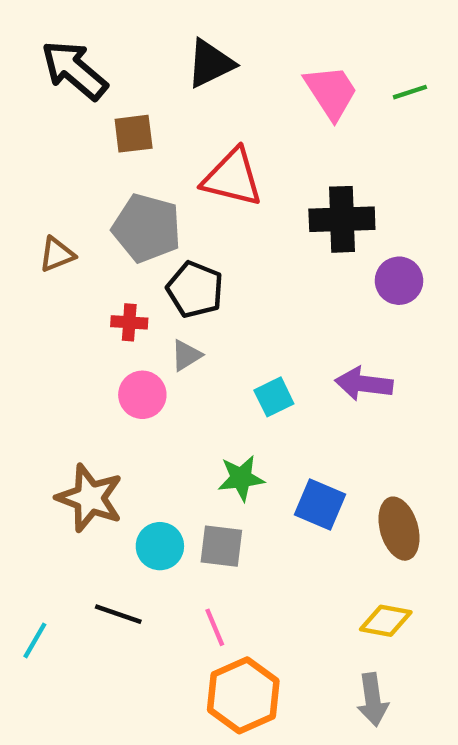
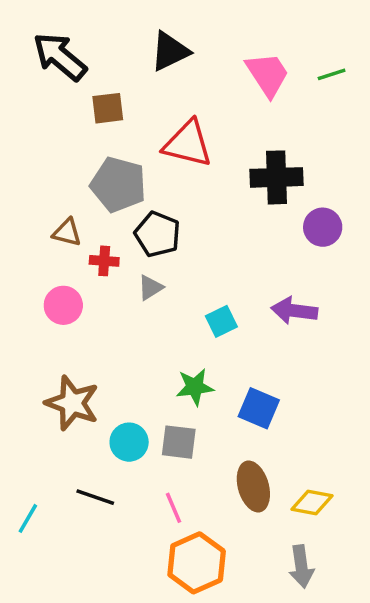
brown triangle: (57, 254) -> (67, 232), moved, turned 36
pink circle: (142, 395) -> (63, 305), moved
brown ellipse: (399, 529) -> (253, 486), moved

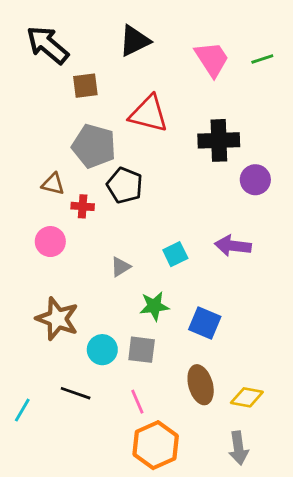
gray triangle: (150, 288) -> (121, 267), moved

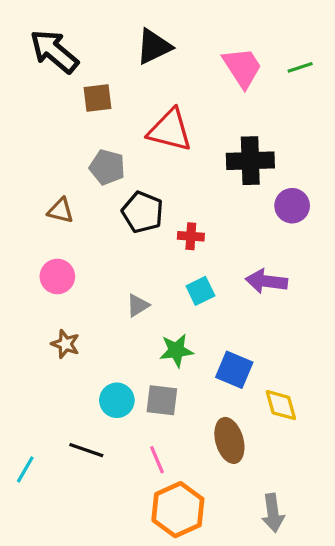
gray pentagon: (94, 146) -> (107, 167), size x0.7
red cross: (83, 206) -> (191, 236), moved
brown star: (57, 319) -> (65, 344), moved, size x0.6
yellow diamond: (247, 397) -> (281, 405), moved, turned 64

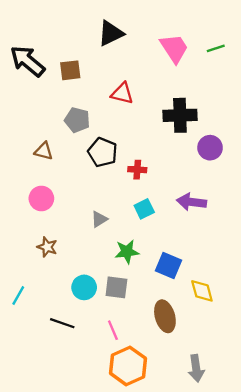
black arrow: (54, 51) -> (28, 61), moved
red triangle: (170, 130) -> (122, 93), size x0.7
cyan line: (25, 469) -> (18, 296), moved

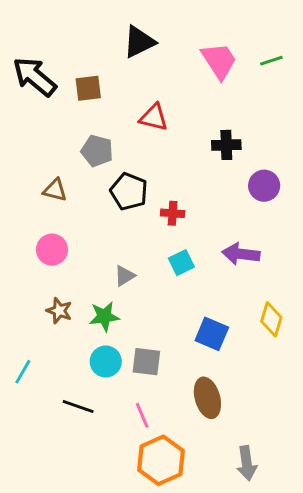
black cross: (180, 115) -> (226, 145), size x0.7
green star: (127, 252) -> (104, 316), moved
yellow diamond: (202, 291) -> (271, 319), moved, turned 32

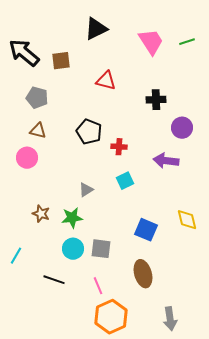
gray pentagon: (97, 151) -> (37, 98), moved
pink circle: (52, 250) -> (27, 158), moved
purple arrow: (241, 254) -> (166, 161), moved
yellow diamond: (271, 319) -> (187, 220), turned -30

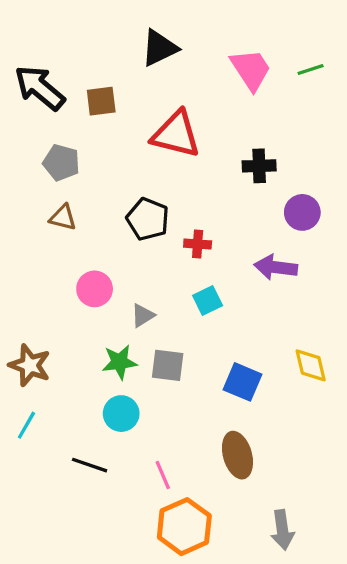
red triangle: (106, 81) -> (176, 134), size x1.5
pink circle: (27, 158) -> (95, 289), moved
brown star: (41, 214) -> (30, 365), moved, size x1.4
gray square: (101, 249) -> (168, 365), moved

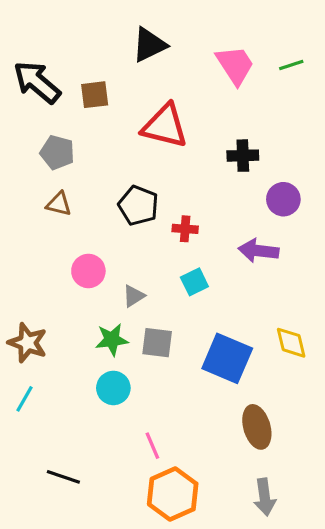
blue square: (242, 382) -> (227, 358), size x1.4
brown ellipse: (237, 455) -> (257, 427), moved
black line: (90, 465) -> (63, 477), moved

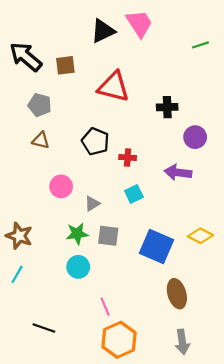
pink trapezoid: (235, 65) -> (139, 23), moved
yellow diamond: (291, 343) -> (200, 236), turned -50

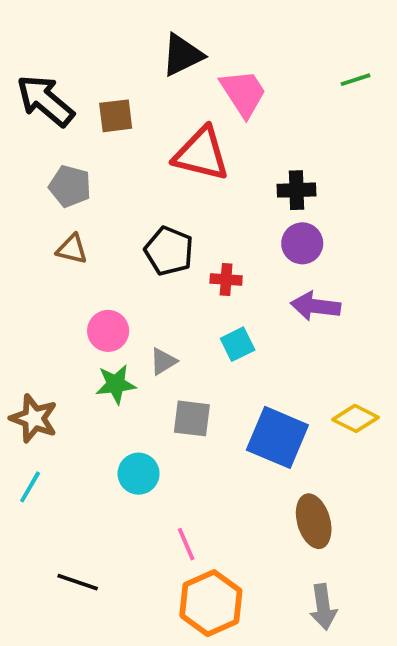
pink trapezoid: (139, 23) -> (243, 93), moved
purple circle: (195, 137) -> (302, 243), moved
green star: (77, 234) -> (116, 384), moved

